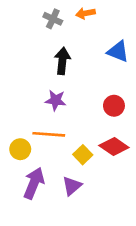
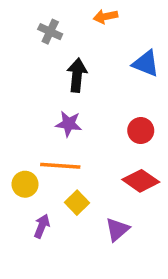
gray cross: (53, 19) -> (50, 32), moved
yellow square: (83, 155) -> (77, 203), moved
purple arrow: (34, 183) -> (42, 226), size x0.6
purple triangle: (72, 186) -> (117, 229), moved

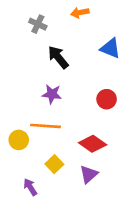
black arrow: (77, 75) -> (58, 57), turned -45
red diamond: (141, 181) -> (93, 144), moved
yellow square: (77, 203) -> (54, 164), moved
purple arrow: (42, 226) -> (30, 187), moved, turned -54

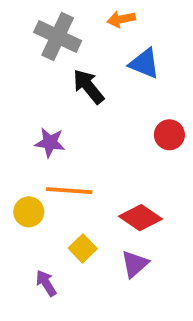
gray cross: (38, 24) -> (58, 37), size x1.6
blue triangle: (110, 48) -> (144, 63), moved
purple star: (52, 94) -> (50, 142), moved
red circle: (107, 99) -> (169, 135), moved

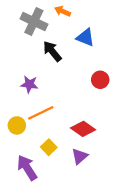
orange arrow: (121, 19) -> (63, 11), moved, turned 35
orange line: (69, 191) -> (41, 113), turned -30
purple arrow: (46, 283) -> (27, 168), size x1.6

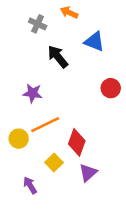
gray cross: (34, 22) -> (38, 24), size x0.6
red diamond: (83, 129) -> (77, 142), moved, turned 75
purple arrow: (27, 168) -> (30, 185), size x0.6

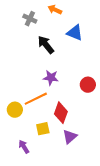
red circle: (111, 88) -> (88, 85), moved
purple star: (33, 93) -> (51, 78), moved
yellow square: (54, 163) -> (43, 129), turned 32

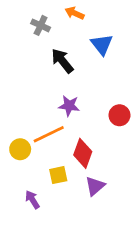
blue triangle: (75, 33) -> (102, 44), turned 30

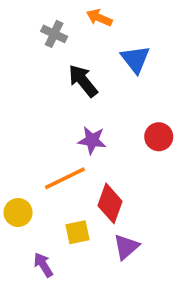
red circle: (119, 115) -> (159, 137), moved
yellow circle: (20, 149) -> (18, 213), moved

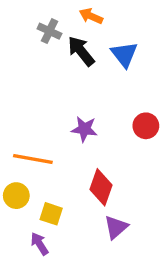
black arrow: (83, 81) -> (81, 51), moved
orange line: (65, 178) -> (33, 159), moved, turned 36
yellow square: (78, 232) -> (51, 214), moved, turned 30

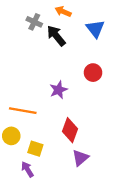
blue triangle: (124, 54) -> (95, 29), moved
red circle: (146, 126) -> (93, 73), moved
purple star: (84, 129) -> (58, 90), turned -30

